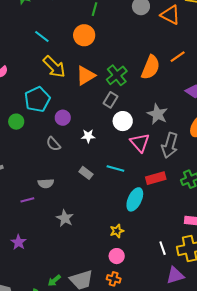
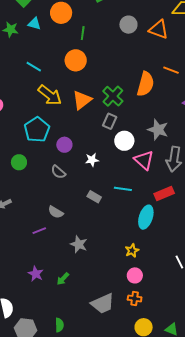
orange line: (178, 57) -> (171, 70), turned 63
green circle: (16, 122) -> (19, 162), moved
gray semicircle: (46, 183) -> (56, 212), turned 42
green arrow: (54, 281) -> (63, 279), moved

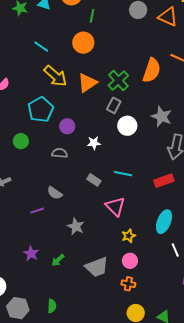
pink triangle: (144, 160) -> (115, 206), moved
gray semicircle: (58, 172) -> (60, 153), turned 140
cyan ellipse: (146, 217) -> (164, 222), moved
gray trapezoid: (103, 304) -> (97, 267), moved

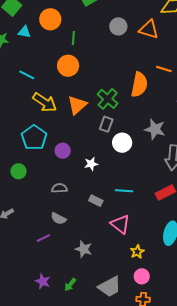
gray semicircle: (60, 153) -> (59, 188), moved

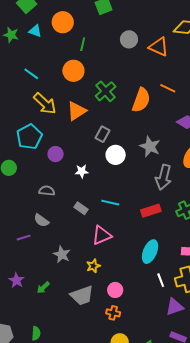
green cross: (108, 99) -> (106, 91), moved
pink triangle: (120, 224) -> (102, 235), turned 50
yellow star: (137, 252) -> (93, 266), moved

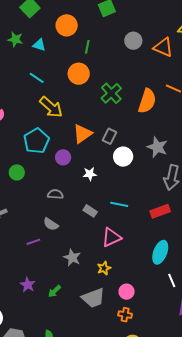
cyan triangle: (35, 31) -> (39, 45), moved
orange triangle: (77, 111) -> (83, 134), moved

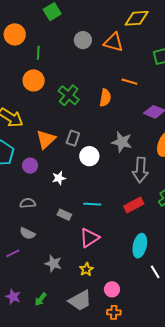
orange semicircle: (147, 101) -> (105, 98), size x0.7

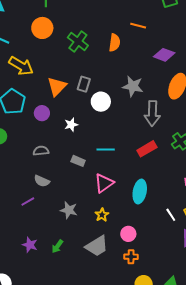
cyan ellipse: (140, 246) -> (140, 192), moved

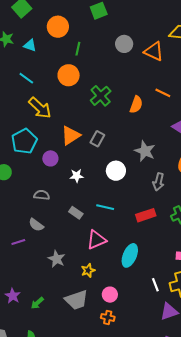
white circle: (101, 102) -> (116, 171), moved
gray arrow: (152, 113) -> (158, 182), size x0.7
purple star: (30, 245) -> (13, 296), moved
green arrow: (57, 246) -> (37, 303), moved

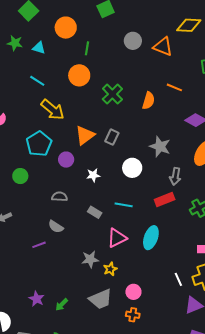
red rectangle: (146, 215) -> (165, 199), moved
cyan ellipse: (130, 255) -> (151, 238), moved
gray star: (57, 259) -> (90, 259), moved, turned -30

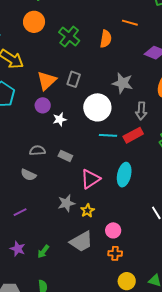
purple circle: (66, 160) -> (43, 105), moved
white circle: (132, 168) -> (97, 107), size x1.4
gray semicircle: (59, 197) -> (37, 150), moved
cyan line: (124, 205) -> (108, 135), moved
purple line: (39, 245) -> (20, 212), moved

